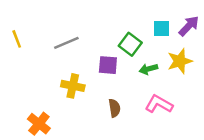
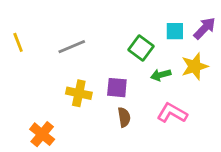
purple square: (108, 65) -> (117, 88), moved

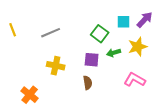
purple square: (117, 88) -> (92, 60), moved
pink L-shape: (172, 113) -> (135, 80), moved

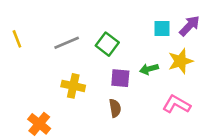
green square: (100, 34) -> (107, 44), moved

